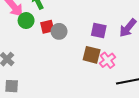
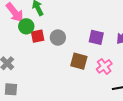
red square: (47, 27) -> (38, 36), moved
brown square: (92, 55) -> (79, 61), moved

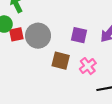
gray circle: (58, 38) -> (38, 36), size x1.5

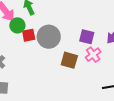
pink cross: (88, 66) -> (93, 55), moved

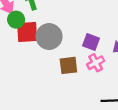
red square: (29, 35) -> (27, 32), size x1.5
brown square: (69, 60) -> (68, 65), turned -30

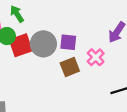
purple square: (91, 42) -> (68, 42), moved

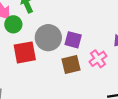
red square: (21, 45) -> (25, 52), moved

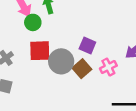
gray circle: (48, 38) -> (61, 61), moved
brown square: (71, 65) -> (82, 69), turned -36

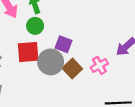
green circle: (33, 22) -> (35, 26), moved
purple square: (87, 45) -> (63, 44), moved

